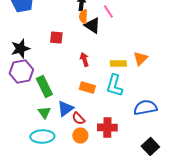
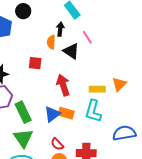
orange semicircle: (83, 16) -> (51, 42), moved
red arrow: (84, 60) -> (63, 85), size x1.5
blue triangle: (65, 108) -> (52, 114), moved
green triangle: (44, 112) -> (23, 138), size x1.5

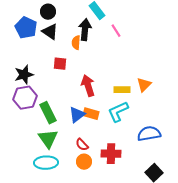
black arrow: (60, 29) -> (85, 30), size x1.5
pink line: (87, 37) -> (116, 31), moved
black triangle: (71, 51) -> (50, 32), moved
cyan L-shape: (93, 111) -> (118, 112), turned 50

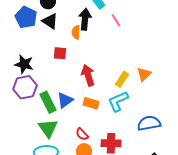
black star: (24, 75) -> (24, 64), turned 30
yellow rectangle: (122, 90) -> (122, 79), turned -56
blue triangle: (77, 115) -> (65, 100), moved

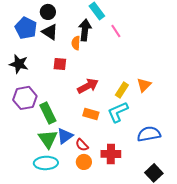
black star: (24, 64) -> (19, 64), moved
red arrow: (88, 75) -> (88, 86), turned 80
blue triangle: (65, 100) -> (65, 136), moved

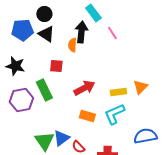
blue pentagon: (26, 28) -> (22, 30), turned -30
yellow rectangle: (122, 90) -> (118, 92), turned 49
green rectangle: (48, 113) -> (44, 90), moved

